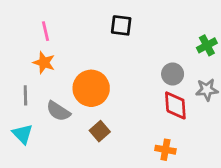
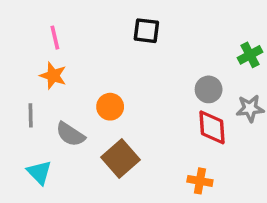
orange circle: (91, 88) -> (110, 107), size x0.6
brown square: (100, 131) -> (120, 158), size x1.5
cyan triangle: (23, 134) -> (39, 172), moved

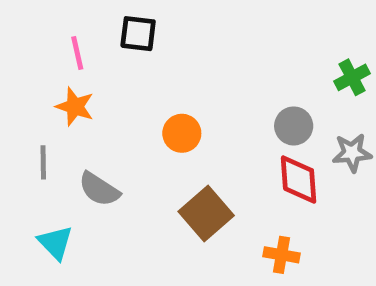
black square: (146, 31) -> (138, 34), moved
orange circle: (110, 107) -> (182, 133), moved
brown square: (120, 158) -> (206, 214), moved

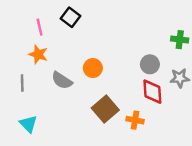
black square: (138, 34) -> (71, 17), turned 30
green cross: (352, 77) -> (180, 40), turned 35
gray semicircle: (99, 189) -> (62, 80), moved
orange cross: (282, 255) -> (135, 120), moved

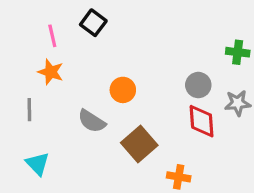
gray semicircle: (62, 80) -> (92, 121), moved
orange cross: (135, 120) -> (179, 177), moved

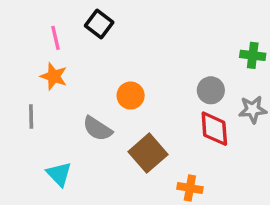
cyan triangle: (38, 164) -> (59, 174), moved

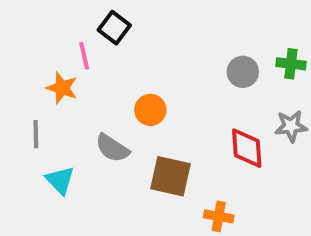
pink line: (56, 38) -> (84, 56), moved
gray circle: (211, 90) -> (243, 72), moved
brown square: (148, 153) -> (170, 176), turned -36
cyan triangle: (59, 174) -> (60, 180), moved

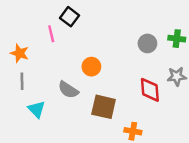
orange star: (62, 88) -> (19, 53), moved

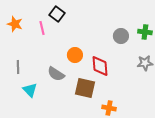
orange star: (19, 53) -> (15, 24), moved
red diamond: (150, 90) -> (100, 66), moved

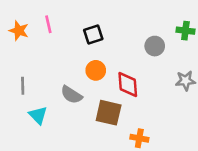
black square: (57, 14) -> (93, 34), moved, turned 35
pink line: (42, 28) -> (48, 24), moved
green cross: (145, 32) -> (185, 31), moved

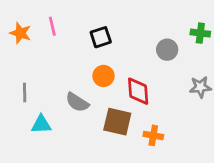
cyan triangle: (38, 115) -> (41, 124), turned -48
orange cross: (139, 138) -> (153, 135), moved

